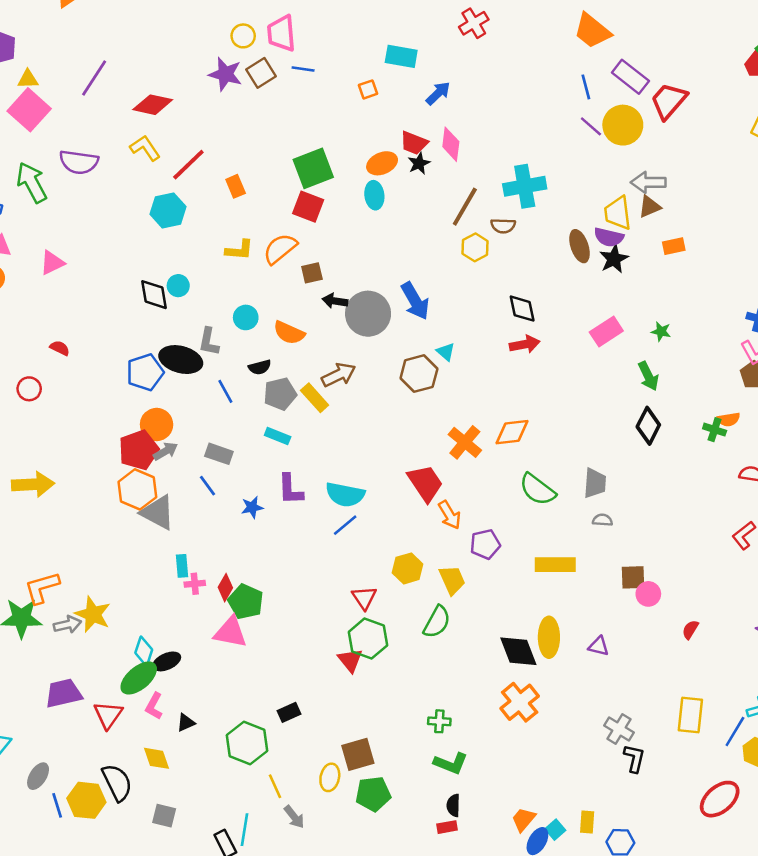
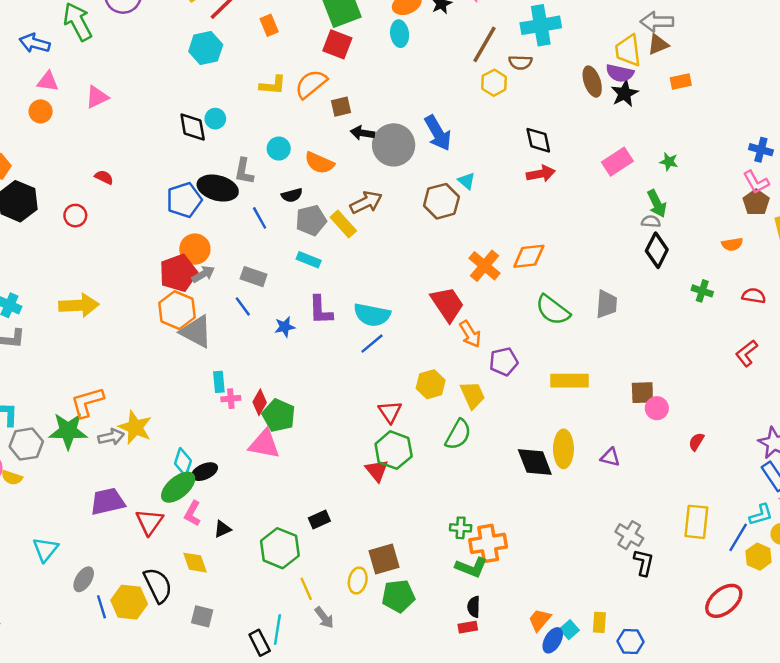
green cross: (715, 430) -> (702, 291), moved
gray semicircle: (602, 520) -> (651, 222), moved
orange cross: (520, 702) -> (488, 543), moved, turned 30

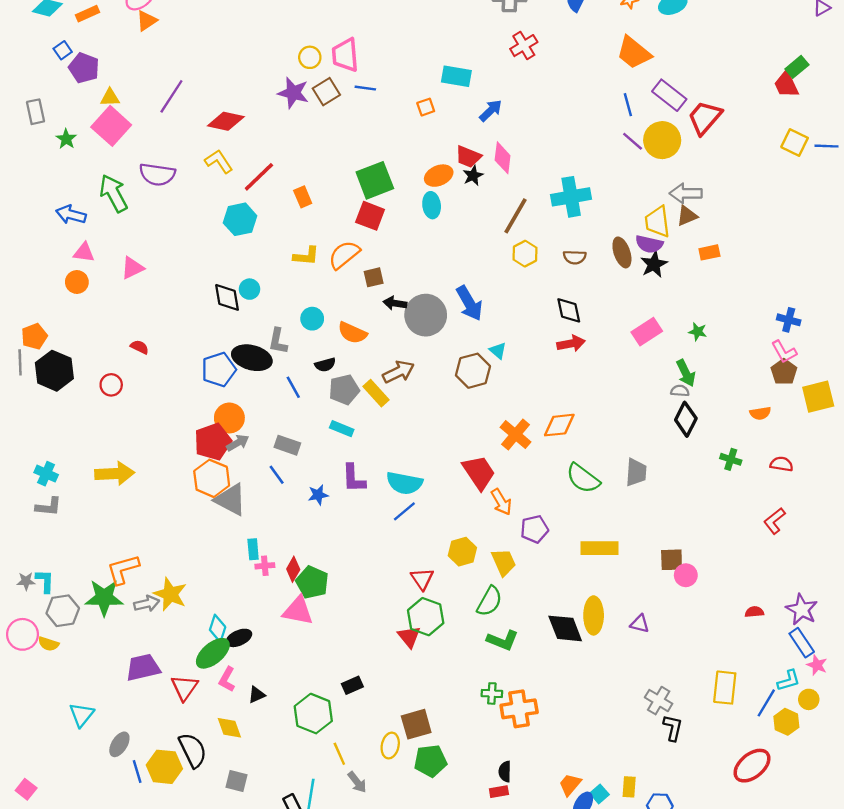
brown semicircle: (520, 62) -> (575, 257), moved
red semicircle: (696, 442) -> (754, 612), moved, turned 54
green L-shape: (471, 567) -> (503, 640), moved

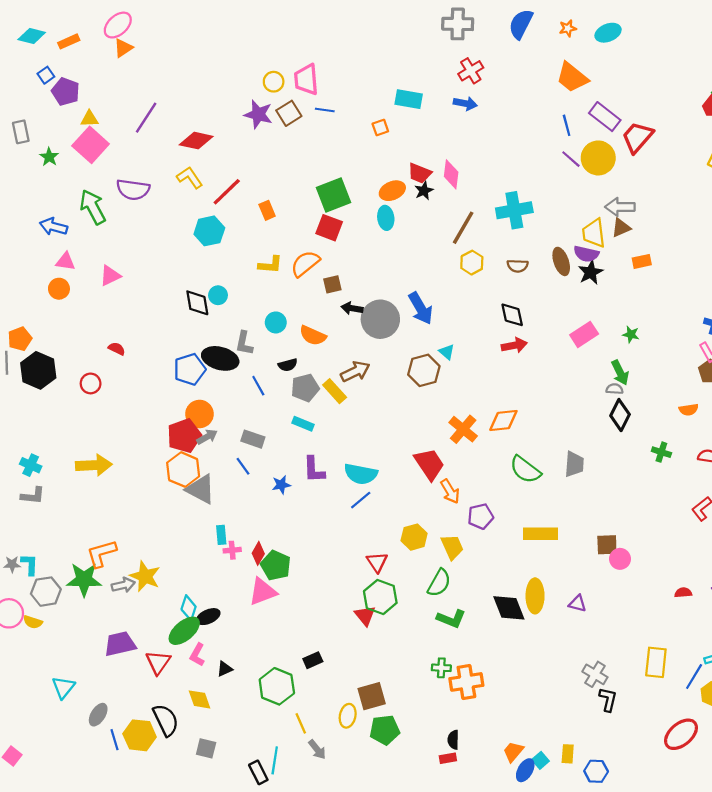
blue arrow: (491, 111) -> (465, 103), moved, turned 55
pink triangle: (298, 611) -> (263, 592), turned -32

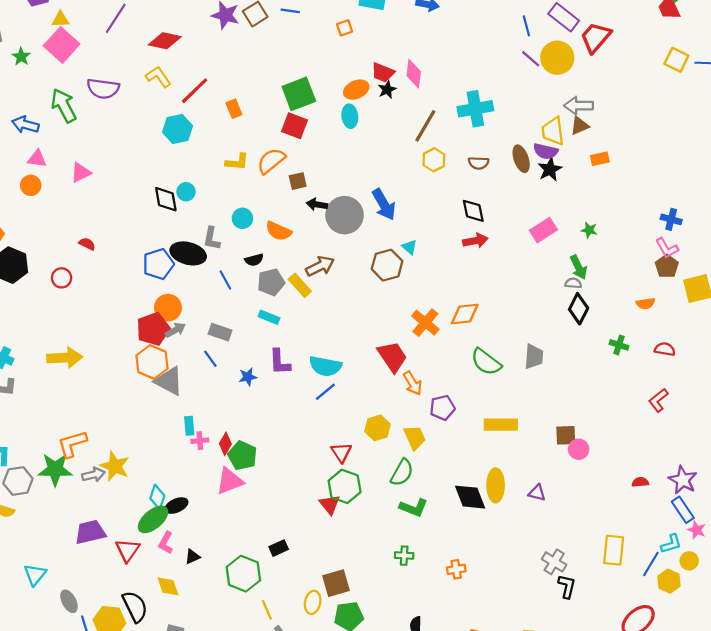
orange cross: (466, 682) -> (456, 569), moved, size x0.6
gray ellipse: (98, 715) -> (69, 601), turned -60

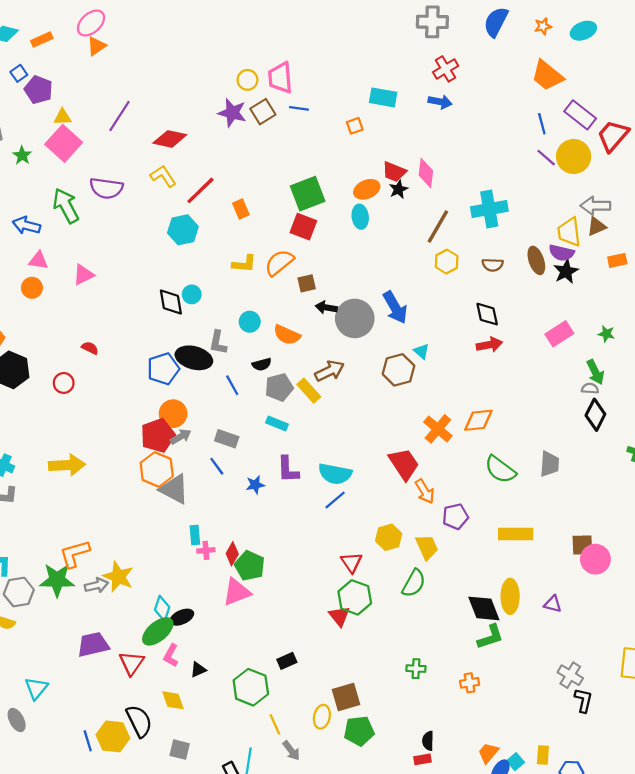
pink circle: (579, 449) -> (595, 559), size x1.4
green L-shape: (414, 508) -> (490, 637), moved, turned -40
gray ellipse: (69, 601) -> (17, 720), moved

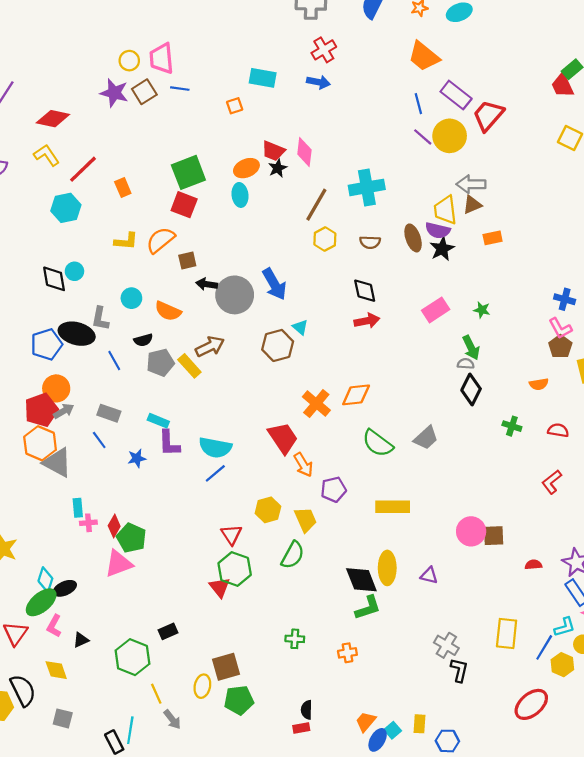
cyan rectangle: (277, 423) -> (158, 421), moved
gray trapezoid: (549, 464) -> (426, 438), turned 44
brown square: (582, 545) -> (494, 536), moved

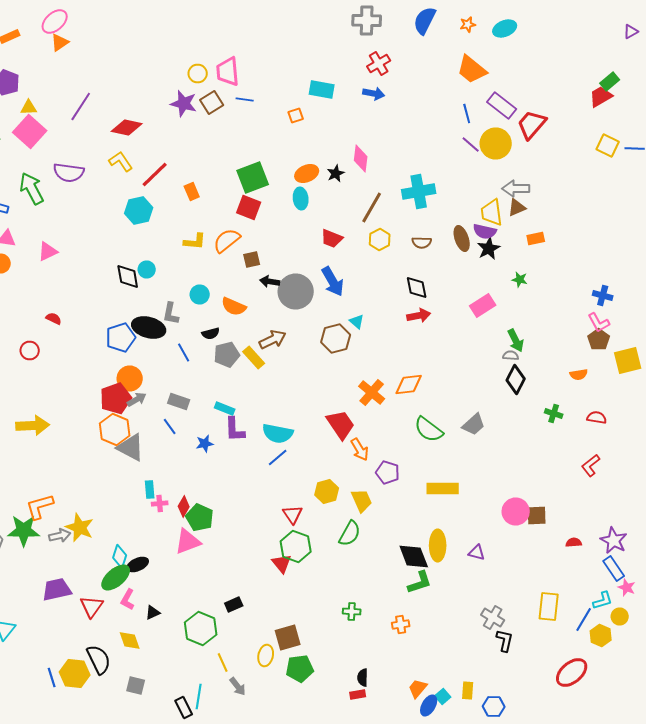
red trapezoid: (562, 85) -> (601, 96), turned 85
red trapezoid: (273, 151) -> (332, 238), moved
green star: (482, 310) -> (520, 280), moved
purple pentagon: (333, 489) -> (388, 472), turned 30

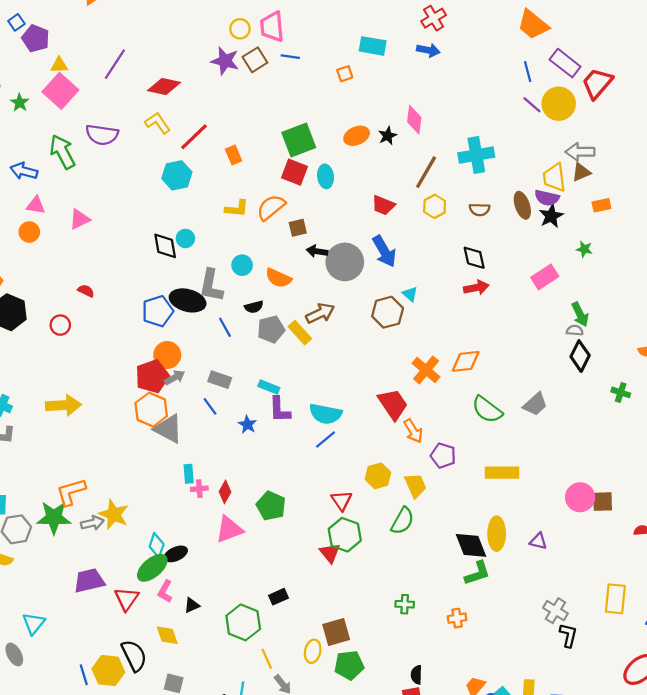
cyan ellipse: (301, 198) -> (326, 176), moved
gray L-shape: (171, 314) -> (211, 285), size x1.4
blue star: (205, 444) -> (247, 425), turned -30
green pentagon: (200, 518) -> (271, 506), moved

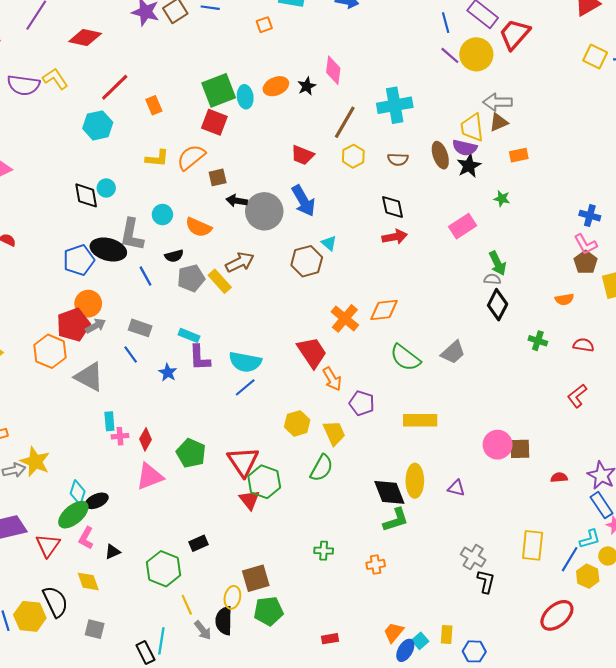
yellow L-shape: (158, 123) -> (55, 79), moved
cyan ellipse: (326, 176) -> (245, 97), moved
orange hexagon: (151, 410) -> (50, 351), moved
red triangle: (342, 500) -> (243, 462), moved, size x1.5
black semicircle: (416, 675) -> (224, 621), moved, size x1.5

